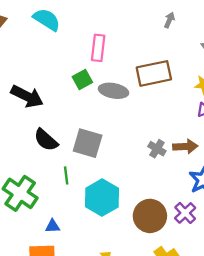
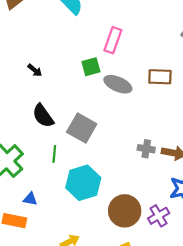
brown rectangle: (154, 73) -> (160, 77), size x0.7
black arrow: (27, 96) -> (35, 70), size x0.5
gray cross: (157, 149) -> (146, 149), turned -35

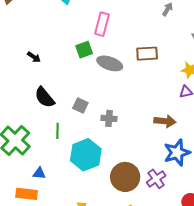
gray square: (82, 128) -> (80, 106), size x0.6
gray cross: (146, 149) -> (109, 118), moved

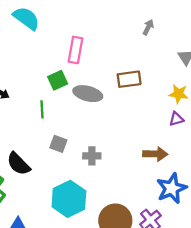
black semicircle: (45, 97) -> (18, 164), moved
green line: (58, 131) -> (42, 109), moved

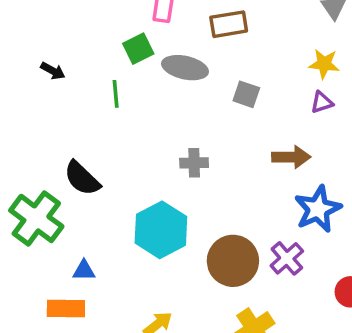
brown rectangle: (129, 79) -> (229, 24), moved
gray square: (58, 144) -> (246, 94), moved

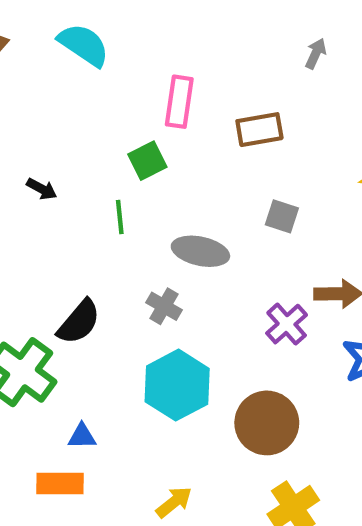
gray ellipse: (185, 68) -> (200, 251), moved
gray cross: (194, 163) -> (164, 306), moved, turned 32
black semicircle: (82, 178) -> (79, 322), turned -93
purple cross: (287, 258) -> (287, 324), moved

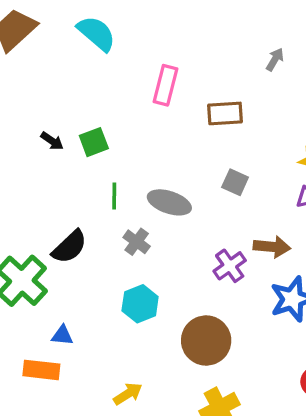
green square: (147, 161) -> (94, 142), moved
green line: (120, 217) -> (114, 196), moved
cyan hexagon: (177, 385) -> (140, 304), size x0.7

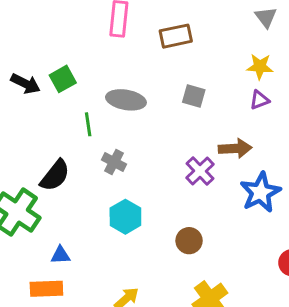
black arrow: (52, 141) -> (25, 84), size x1.4
gray ellipse: (169, 202) -> (126, 100), moved
brown circle: (206, 341) -> (189, 241), size x0.6

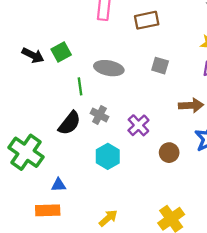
purple cross: (200, 171) -> (138, 125), moved
black semicircle: (55, 175) -> (70, 123), moved
brown circle: (189, 241) -> (169, 153), moved

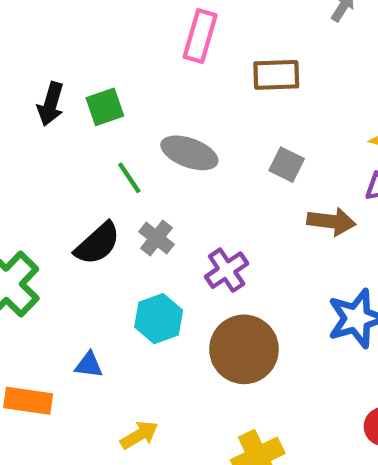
black arrow: (33, 55) -> (51, 104), turned 70
green line: (80, 86) -> (129, 178), turned -36
brown arrow: (191, 105) -> (331, 221), moved
brown circle: (169, 153) -> (244, 349), moved, size x1.8
blue triangle: (58, 185) -> (89, 365), moved

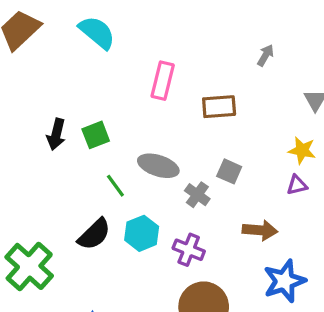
brown arrow: (331, 221) -> (260, 230), moved
gray cross: (157, 238) -> (197, 195), moved
purple cross: (227, 270) -> (189, 250), turned -32
cyan hexagon: (159, 319) -> (142, 233), moved

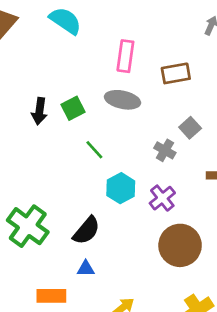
gray ellipse: (158, 166) -> (123, 100), moved
gray square: (229, 171) -> (190, 128), turned 30
black semicircle: (94, 234) -> (86, 231), moved
purple cross: (189, 250) -> (162, 198), turned 35

